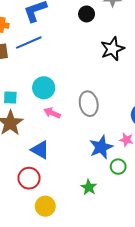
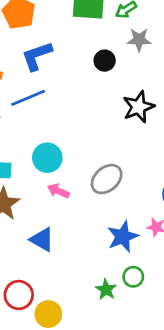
gray ellipse: (89, 104) -> (107, 179), turned 60
green circle: (118, 167) -> (133, 277), moved
red circle: (29, 178) -> (19, 295), moved

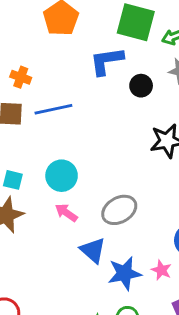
blue L-shape: (37, 56) -> (107, 61), moved
blue triangle: (42, 240) -> (93, 250), moved

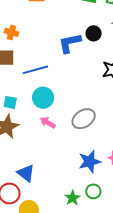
blue L-shape: (107, 61) -> (70, 43), moved
blue line: (53, 109) -> (35, 70), moved
blue triangle: (93, 250) -> (26, 173), moved

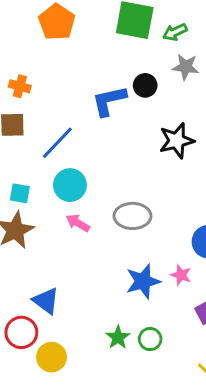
blue line: (35, 70) -> (57, 143), turned -30
gray ellipse: (84, 119) -> (132, 216), turned 35
green circle: (93, 191) -> (150, 339), moved

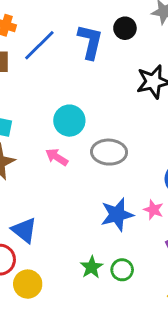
blue L-shape: (109, 101) -> (90, 42), turned 114
blue line: (57, 143) -> (39, 45), moved
cyan circle: (70, 185) -> (69, 121), moved

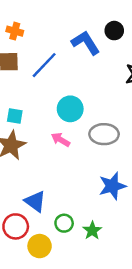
blue L-shape: (90, 42) -> (86, 43), turned -44
blue line: (39, 45) -> (44, 65), moved
green circle: (122, 270) -> (64, 223), moved

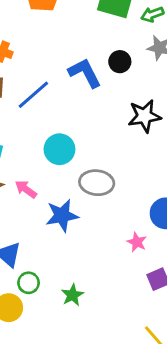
pink arrow: (61, 140) -> (26, 189), moved
blue star: (112, 186) -> (62, 215), moved
green circle: (64, 223) -> (29, 283), moved

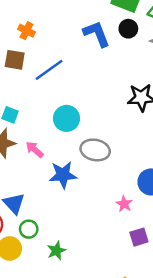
black circle: (120, 62) -> (128, 29), moved
blue L-shape: (85, 73) -> (97, 34), moved
green star: (72, 295) -> (56, 251), moved

